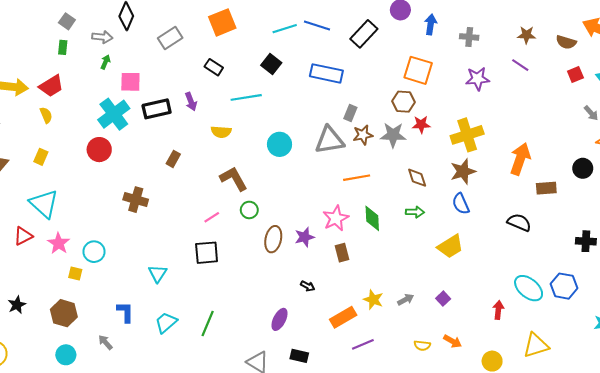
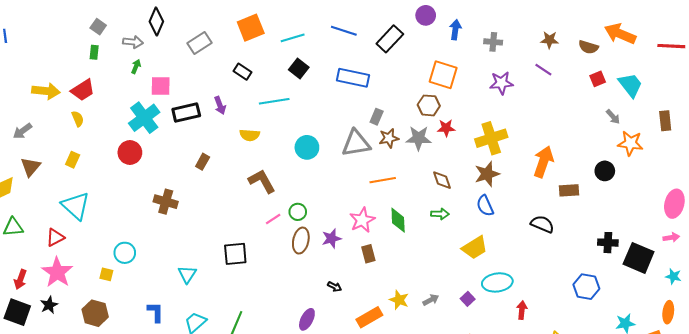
cyan line: (285, 29) -> (293, 38), moved
green circle: (249, 210) -> (298, 212), moved
pink line: (212, 217) -> (273, 219), moved
pink star: (59, 243) -> (57, 272), moved, size x1.4
cyan ellipse: (529, 288) -> (497, 282), moved, turned -48

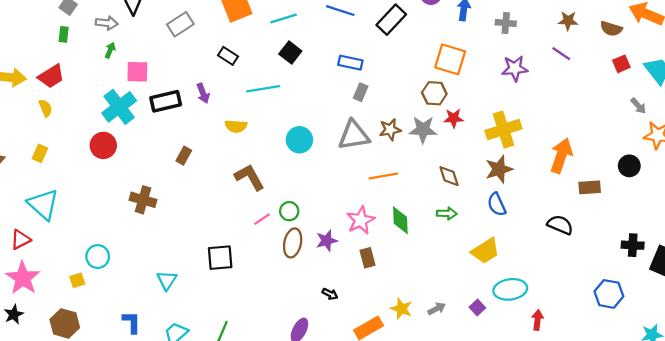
blue rectangle: (353, 78) -> (350, 63), size x0.7
gray rectangle: (377, 117) -> (361, 92), moved
yellow square: (106, 274) -> (77, 280), turned -32

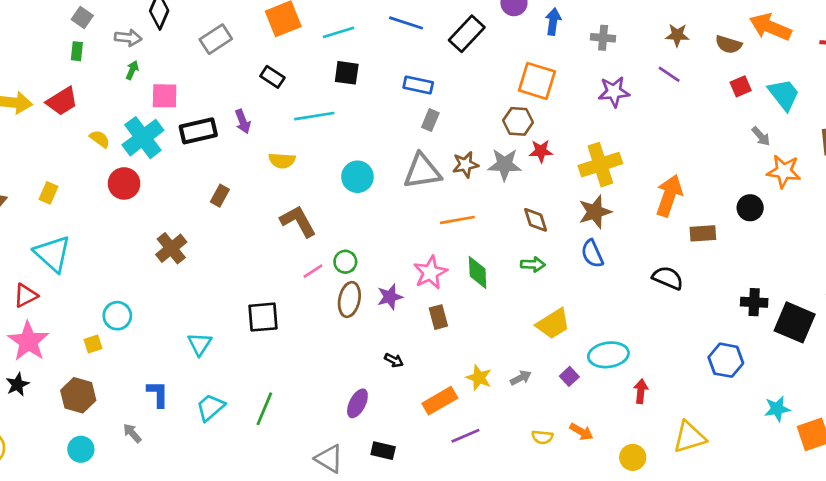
black square: (290, 52) -> (347, 73), turned -30
yellow semicircle: (45, 108) -> (100, 139), moved, turned -30
brown cross: (143, 200) -> (171, 248), turned 35
yellow trapezoid: (485, 251) -> (553, 324), moved

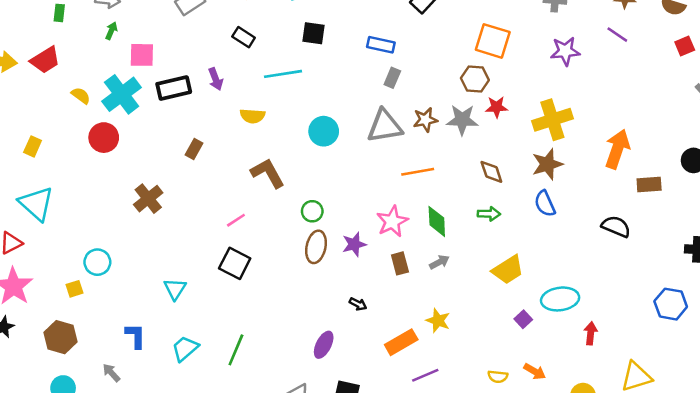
pink line: (313, 271) -> (236, 220), moved
black square: (263, 317) -> (235, 263), turned 32
gray arrow: (521, 378) -> (439, 262), moved

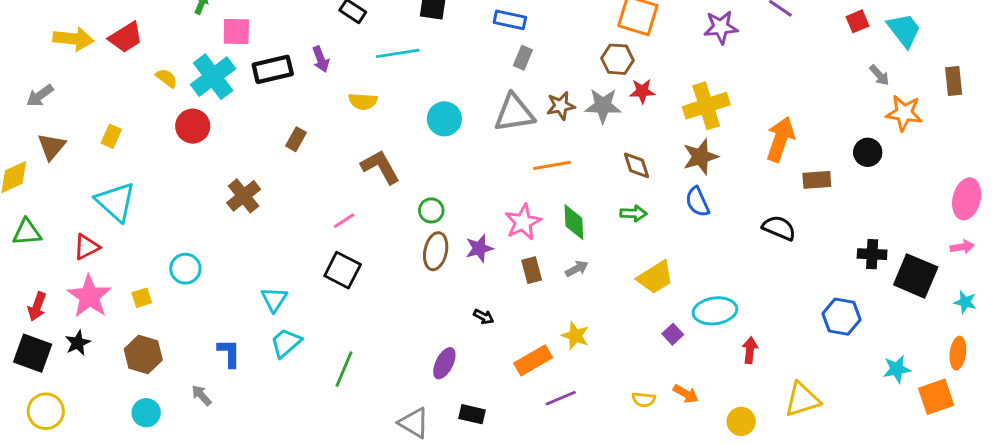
yellow square: (74, 289) -> (142, 298), moved
cyan trapezoid: (185, 349) -> (286, 343), moved

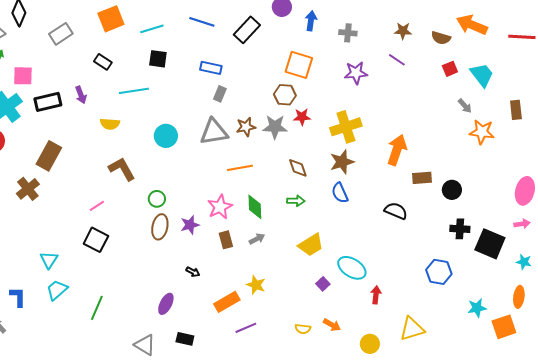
brown rectangle: (296, 139) -> (49, 156), moved, size x1.8
black circle: (868, 152) -> (452, 190), moved
cyan ellipse: (715, 311) -> (352, 268), turned 40

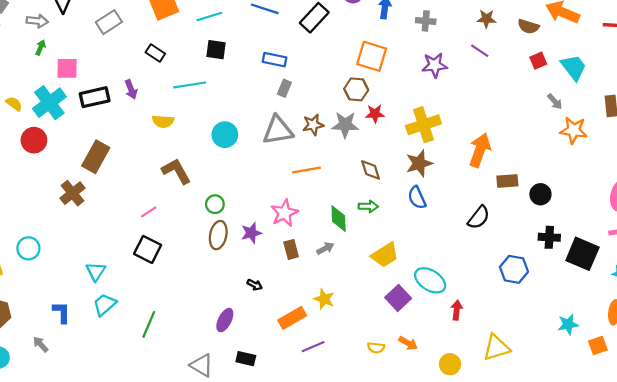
green diamond: (255, 207) -> (339, 219), moved
black semicircle: (396, 211) -> (479, 217), turned 105
blue hexagon: (439, 272) -> (514, 269), moved
purple square: (323, 284) -> (398, 298), size x1.6
orange square: (504, 327) -> (598, 345), size x0.7

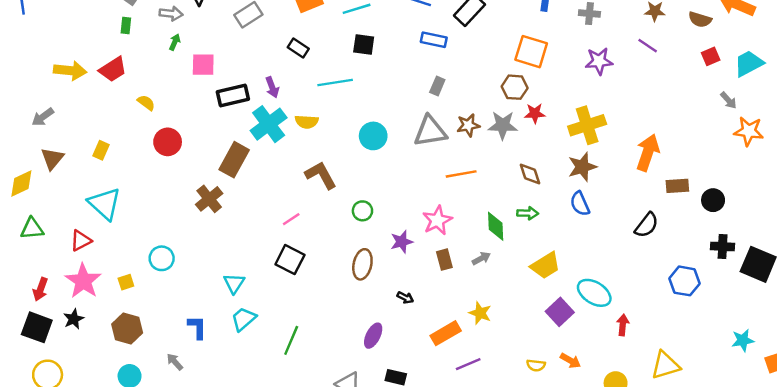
blue rectangle: (275, 60) -> (434, 40), moved
cyan trapezoid: (574, 67) -> (749, 63), turned -80
cyan cross: (49, 103) -> (269, 124), moved
brown ellipse: (218, 235) -> (362, 264), moved

